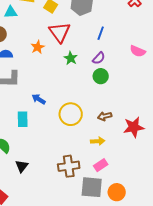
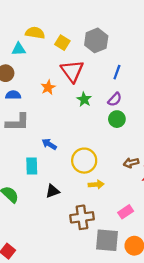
brown arrow: (105, 116) -> (131, 163), moved
yellow arrow: (98, 141) -> (96, 185), moved
pink rectangle: (101, 165) -> (126, 212), moved
black triangle: (22, 166) -> (52, 191), moved, turned 32

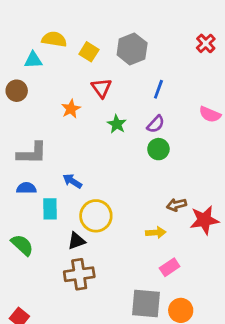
red triangle: (72, 71) -> (101, 88), size x0.7
blue semicircle: (13, 95) -> (26, 188), moved
yellow circle: (84, 161) -> (96, 216), moved
yellow arrow: (96, 185) -> (156, 233), moved
brown cross: (82, 217) -> (79, 274), moved

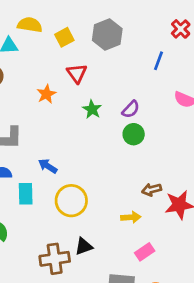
yellow square: (89, 52) -> (64, 37), turned 30
blue line: (158, 89) -> (158, 61), moved
black triangle: (76, 241) -> (84, 246), moved

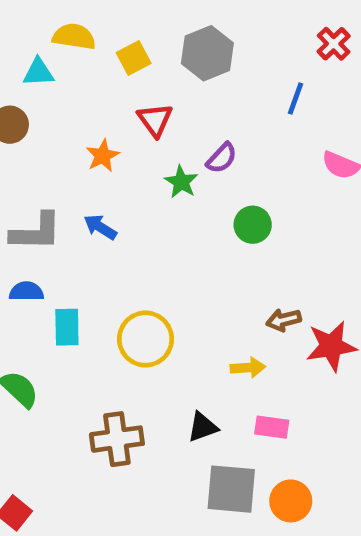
purple semicircle: (131, 109) -> (222, 158), moved
blue arrow: (48, 166) -> (100, 227), moved
black triangle: (84, 246) -> (203, 427), moved
pink rectangle: (145, 252) -> (272, 427), turned 42

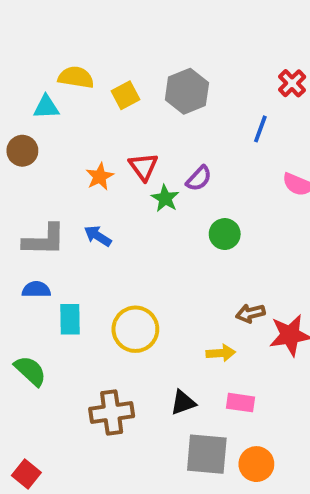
red triangle: (155, 120) -> (143, 167), moved

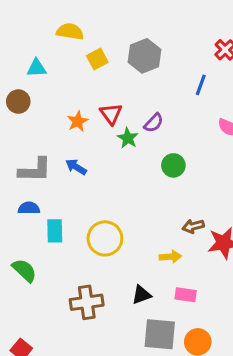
yellow semicircle: (76, 77) -> (70, 32), moved

